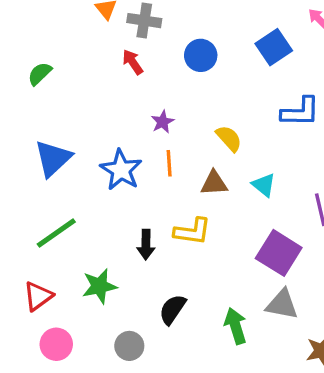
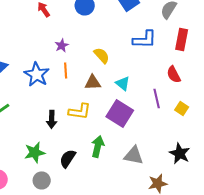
purple square: (279, 253) -> (120, 113), moved
green star: (99, 286) -> (35, 152), moved
green arrow: (236, 326) -> (98, 146), moved, turned 30

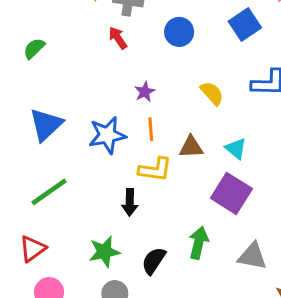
yellow semicircle: (102, 55) -> (212, 93), moved
blue star: (37, 74) -> (107, 135), turned 30
yellow L-shape: (80, 111) -> (155, 169), moved

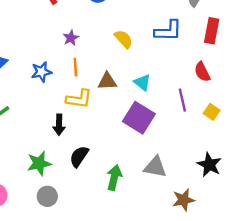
blue star: (107, 135) -> (41, 72), size x0.7
green arrow: (199, 243) -> (114, 178), moved
black semicircle: (154, 261) -> (79, 156), moved

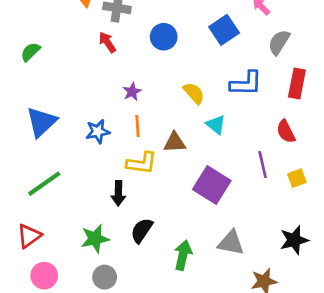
cyan triangle: (142, 82) -> (216, 125), moved
yellow square: (212, 112) -> (297, 178), turned 35
black star: (209, 165) -> (294, 240), turned 30

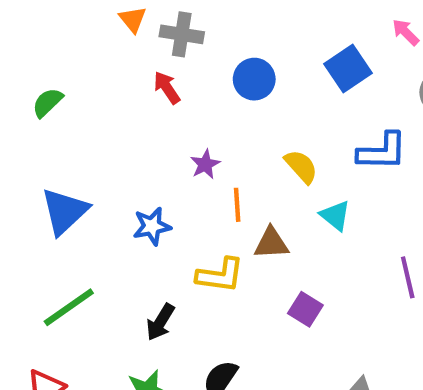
orange line: (138, 126) -> (237, 205), moved
purple square: (212, 185) -> (305, 309), moved, size x0.6
black arrow: (118, 193) -> (160, 322), moved, turned 30

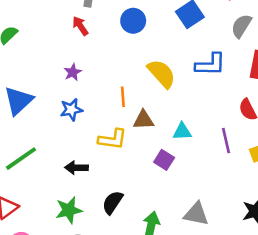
purple star: (205, 164) -> (73, 72), moved
yellow semicircle: (301, 166) -> (161, 74), size x1.4
cyan triangle: (335, 216) -> (182, 132), moved, turned -42
black arrow: (160, 322) -> (76, 168), turned 60

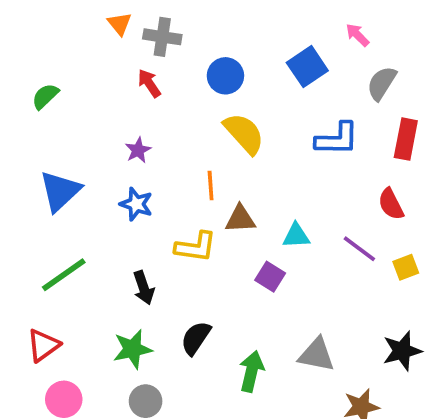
yellow semicircle: (161, 74) -> (244, 133), moved
blue star: (71, 110) -> (136, 204), turned 30
purple line: (226, 141) -> (359, 249), turned -40
black arrow: (76, 168) -> (144, 288), turned -110

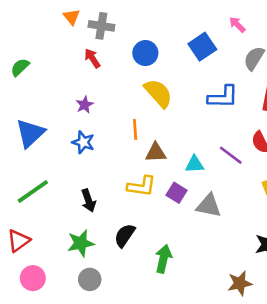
yellow L-shape: (196, 247) -> (141, 186), moved
purple line: (359, 249) -> (231, 155), moved
gray triangle: (317, 355) -> (209, 206), moved

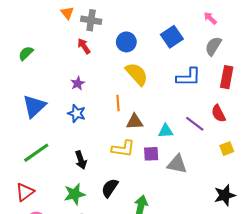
pink arrow: (237, 25) -> (210, 18), moved
purple square: (176, 193) -> (151, 154), turned -35

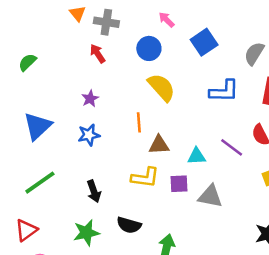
pink arrow: (210, 18) -> (166, 20), moved
blue star: (77, 113) -> (89, 135), turned -30
black semicircle: (110, 188) -> (129, 225), turned -108

